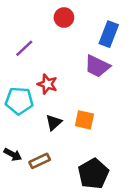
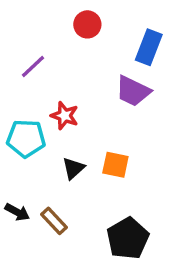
brown rectangle: (40, 161) -> (54, 221), turned 72

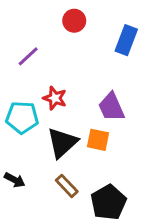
purple trapezoid: (133, 91) -> (111, 107), moved, turned 40
black triangle: (73, 168) -> (62, 143), size x1.6
brown rectangle: (54, 221) -> (67, 186), moved

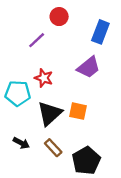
purple line: (28, 56) -> (37, 40), moved
purple trapezoid: (111, 107) -> (89, 67), moved, turned -105
black arrow: (15, 180) -> (21, 143), moved

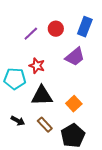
red circle: (59, 17) -> (56, 29), moved
orange square: (78, 111) -> (74, 104), moved, turned 35
black triangle: (50, 113) -> (42, 96), turned 40

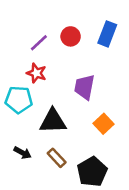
purple trapezoid: (75, 57) -> (84, 87), moved, turned 140
red star: (37, 66) -> (36, 73), moved
orange square: (74, 104) -> (103, 124), moved

